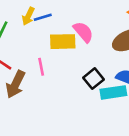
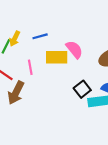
yellow arrow: (28, 16) -> (15, 39), moved
pink line: (41, 67) -> (30, 67), moved

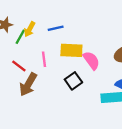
pink semicircle: (74, 49) -> (91, 60), moved
black square: (82, 89) -> (73, 81), moved

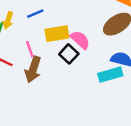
black square: (73, 81) -> (69, 54), moved
brown arrow: (28, 84) -> (33, 70), moved

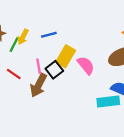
yellow rectangle: (57, 34) -> (66, 56), turned -60
black square: (69, 54) -> (54, 70), moved

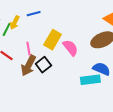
blue line: (49, 35) -> (34, 14), moved
black square: (54, 70) -> (43, 65), moved

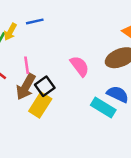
yellow rectangle: (53, 40) -> (40, 105), moved
cyan rectangle: (90, 80) -> (103, 108), turned 36

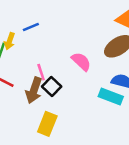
pink line: (27, 65) -> (41, 72), moved
yellow rectangle: (40, 105) -> (47, 124), moved

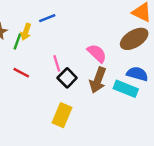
brown arrow: (34, 90) -> (98, 80), moved

